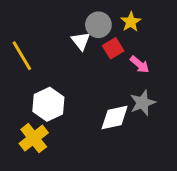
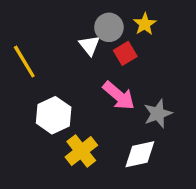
pink arrow: (140, 65) -> (119, 96), moved, size x1.5
white diamond: (115, 117) -> (140, 154), moved
yellow cross: (34, 138) -> (81, 151), moved

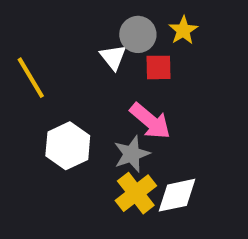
red square: (125, 53) -> (158, 67), turned 30
gray star: (158, 114) -> (132, 154), moved
yellow cross: (81, 151) -> (136, 193), moved

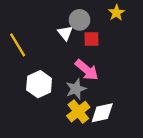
yellow star: (183, 30) -> (116, 13), moved

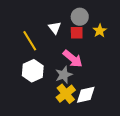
yellow star: (116, 13) -> (100, 31), moved
gray circle: (80, 20) -> (80, 17), moved
yellow line: (18, 45) -> (30, 41), moved

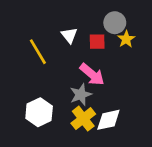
gray circle: (80, 17) -> (115, 23), moved
white hexagon: (33, 71) -> (39, 112), moved

